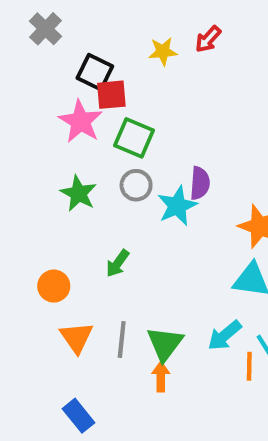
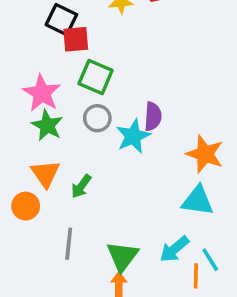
pink star: (81, 121) -> (42, 93), moved
orange triangle: (76, 337) -> (45, 174), moved
gray line: (122, 340) -> (69, 244), moved

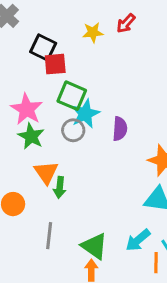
cyan star: (133, 136) -> (85, 114), moved
orange triangle: (45, 174) -> (46, 172), moved
green arrow: (81, 186) -> (60, 187), turned -30
green triangle: (122, 256) -> (94, 246), turned -32

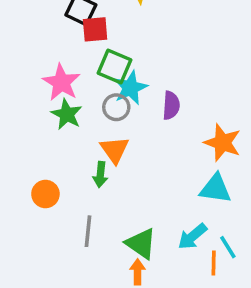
orange triangle: (46, 172) -> (115, 150), moved

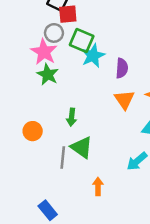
gray circle: (116, 107) -> (54, 33), moved
orange triangle: (115, 150) -> (124, 100), moved
green triangle: (141, 244) -> (82, 147), moved

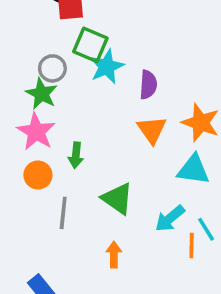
gray circle: (54, 33) -> (52, 68), moved
pink star: (44, 52) -> (36, 132), moved
orange circle: (33, 131) -> (38, 175), moved
green triangle: (82, 147) -> (117, 199), moved

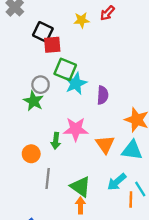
orange triangle: (152, 130) -> (105, 144), moved
pink star: (36, 132) -> (76, 129), moved, turned -30
green triangle: (117, 199) -> (80, 187), moved

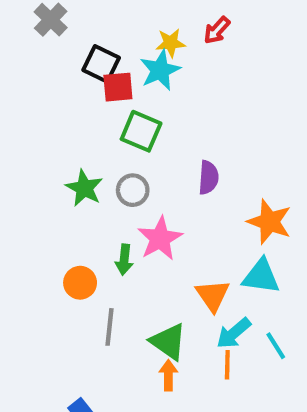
cyan star: (76, 83) -> (160, 70), moved
gray circle: (41, 85) -> (133, 190), moved
pink star: (76, 129) -> (160, 239), turned -30
orange triangle: (105, 144) -> (213, 295), moved
orange line: (131, 199) -> (227, 365), moved

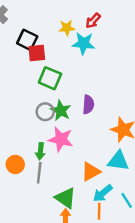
cyan star: (160, 70) -> (84, 43), moved, turned 30
green star: (84, 188) -> (61, 111), moved
pink star: (160, 239) -> (61, 139), turned -30
orange triangle: (213, 295) -> (91, 172), turned 36
gray line: (110, 327) -> (39, 173), moved

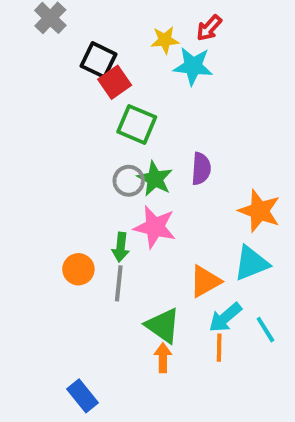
red square: (37, 53) -> (115, 82), turned -30
cyan triangle: (118, 161) -> (251, 263), turned -30

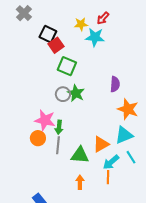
purple semicircle: (201, 169) -> (115, 84), moved
pink star: (155, 227) -> (45, 120), moved
green triangle: (163, 326) -> (80, 155), moved, turned -30
cyan line: (265, 330) -> (131, 157), moved

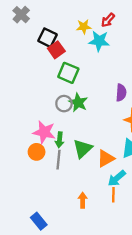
green triangle: (80, 155) -> (83, 149), moved, turned -48

